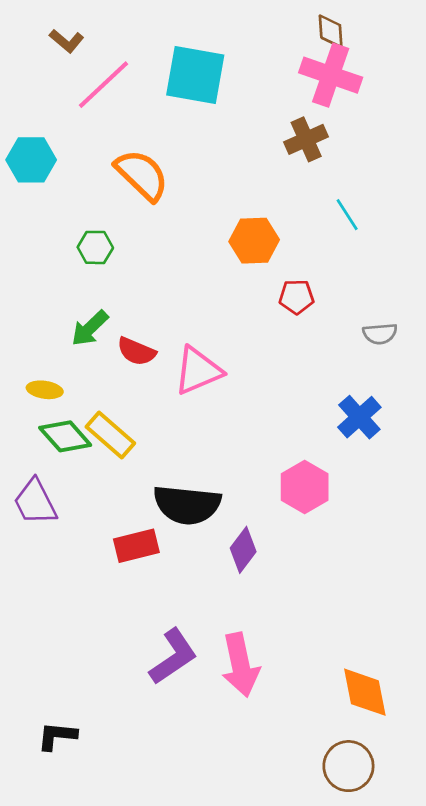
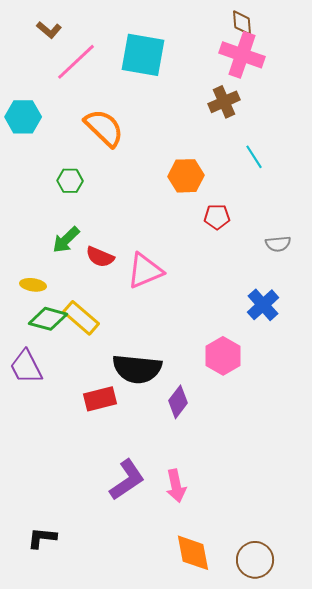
green diamond: (65, 436) -> (48, 319), turned -33
pink arrow: (240, 665) -> (176, 486), size x0.7
orange diamond: (365, 692) -> (193, 553), moved

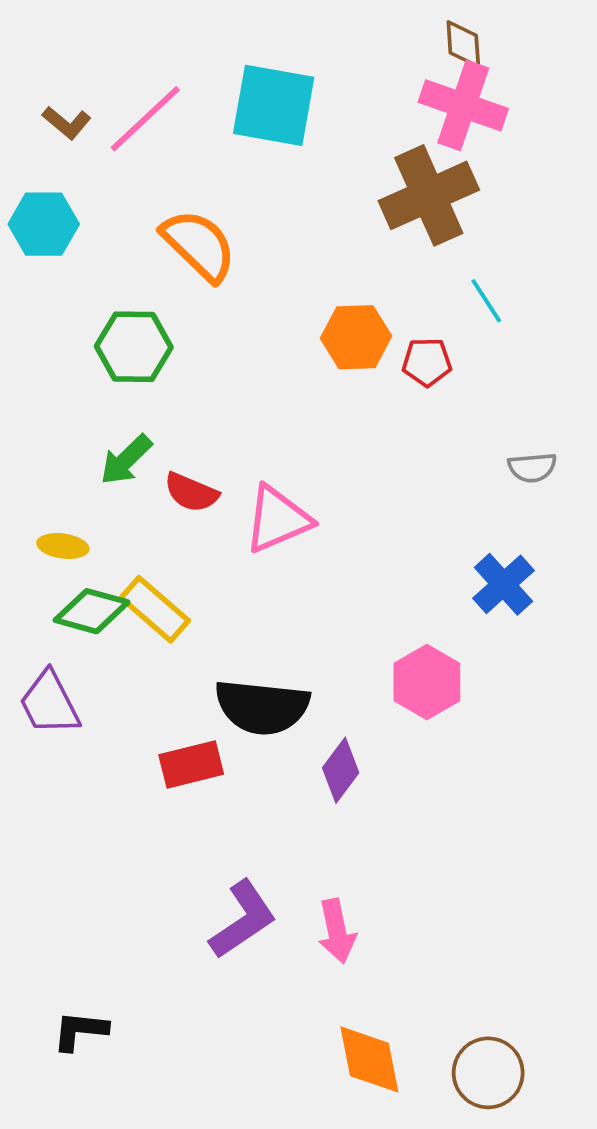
brown L-shape: (49, 30) -> (67, 123), moved
brown cross: (224, 102) -> (429, 195), size x1.6
green hexagon: (70, 181) -> (134, 347), size x1.5
red pentagon: (217, 217) -> (427, 362), moved

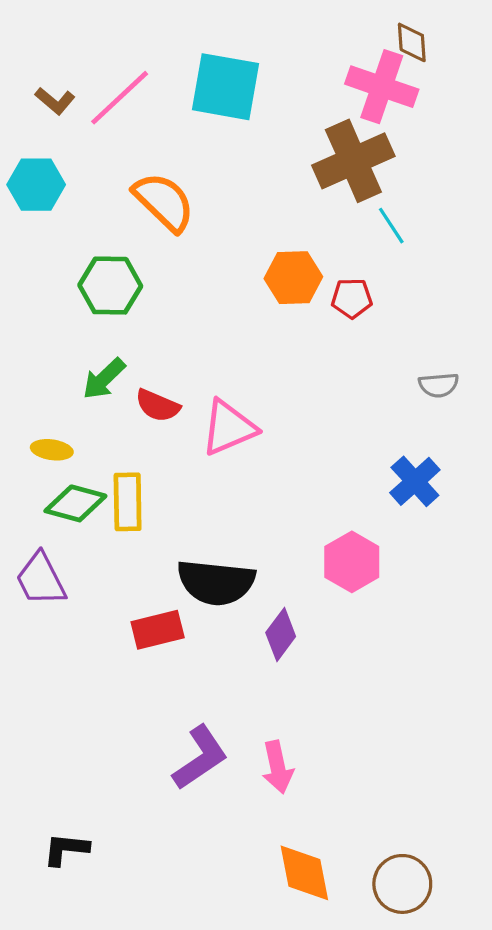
brown diamond: (463, 44) -> (412, 42), moved
cyan line: (486, 301) -> (391, 226), moved
yellow rectangle: (155, 609) -> (128, 502), turned 48

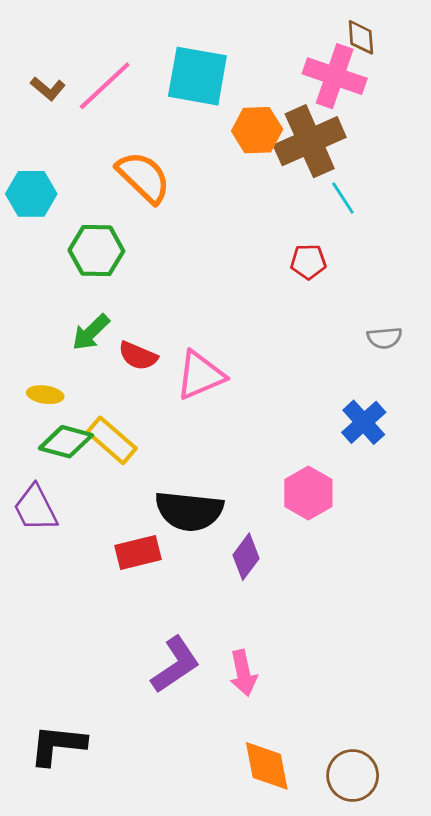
cyan hexagon: (36, 185) -> (31, 194), moved
orange hexagon: (293, 278) -> (257, 130), moved
yellow rectangle: (128, 502) -> (112, 440), turned -48
black L-shape: (66, 849) -> (58, 745), size x1.4

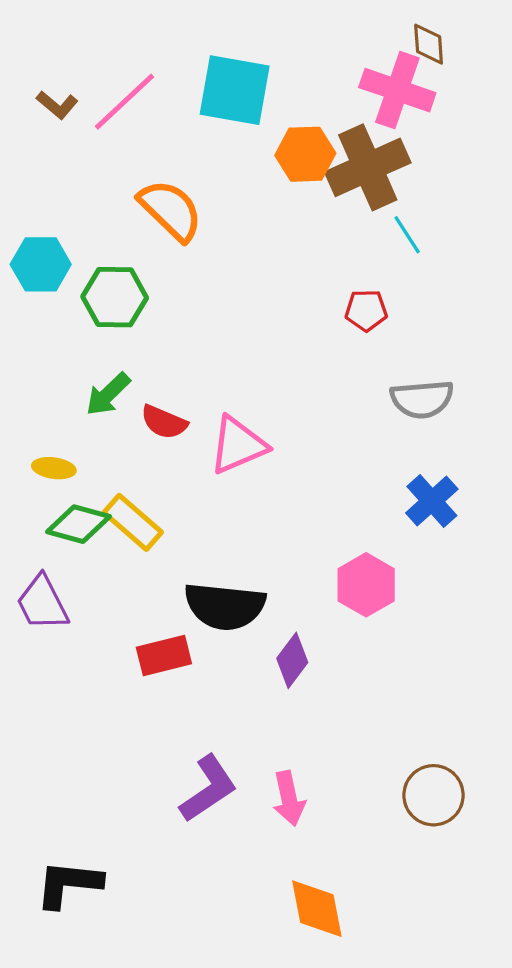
cyan hexagon: (31, 194) -> (41, 264), moved
gray semicircle: (384, 338) -> (422, 399), moved, size x1.5
brown circle: (353, 776) -> (434, 795), moved

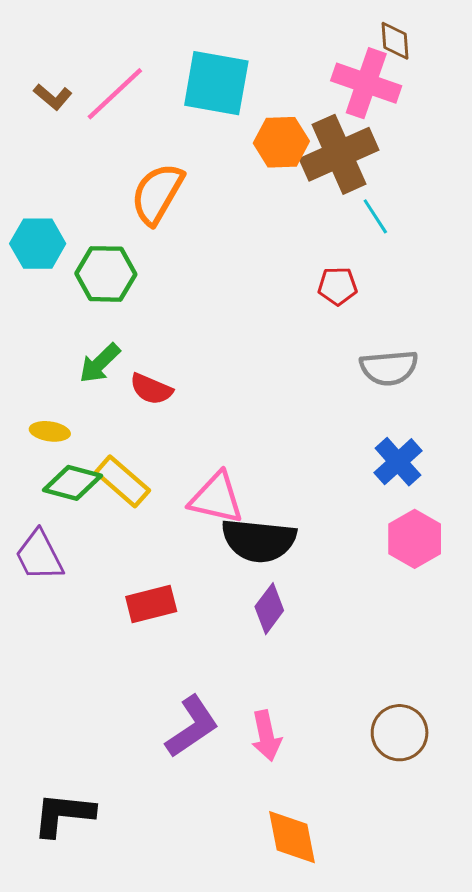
orange semicircle: (171, 210) -> (157, 194), turned -104
pink triangle: (238, 445) -> (216, 498), moved, turned 36
pink hexagon: (366, 585) -> (415, 539), moved
black semicircle: (225, 606) -> (259, 540), moved

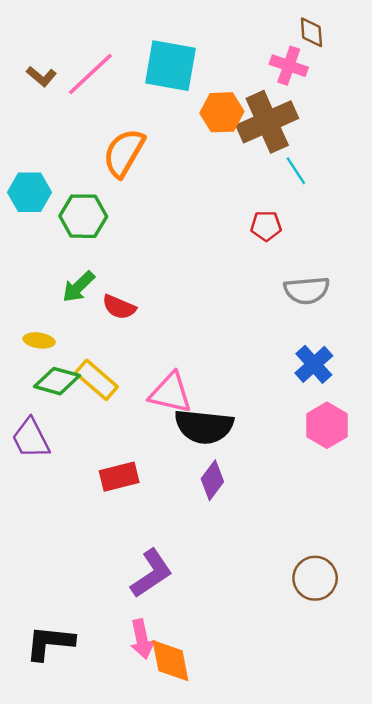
pink cross: (366, 83) -> (289, 66), size x0.7
pink arrow: (266, 736) -> (142, 639), moved
orange diamond: (292, 837) -> (170, 661), moved

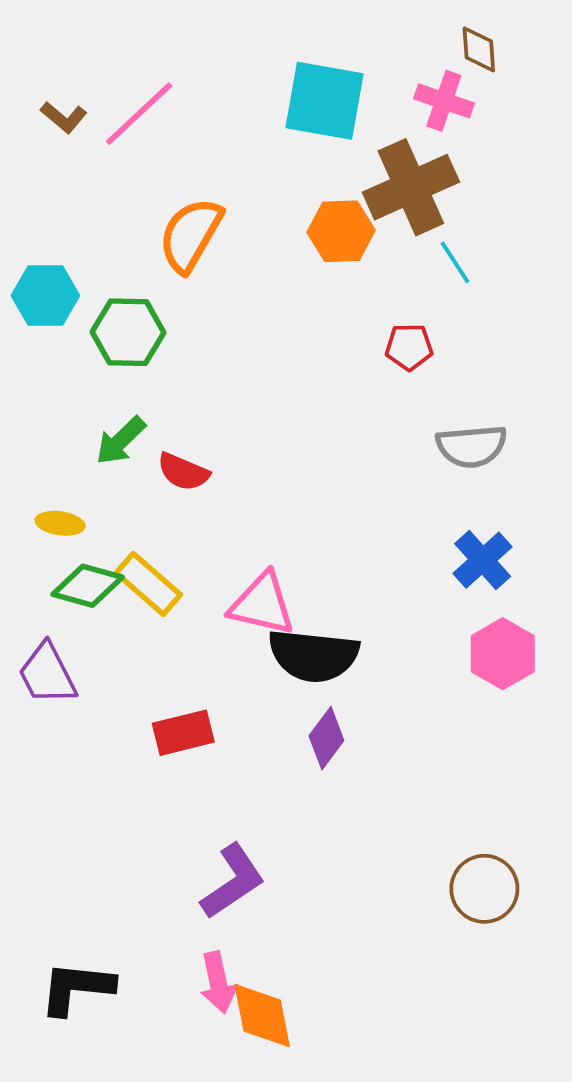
cyan square: (170, 66) -> (325, 101), moved
orange hexagon: (222, 112) -> (341, 231), moved

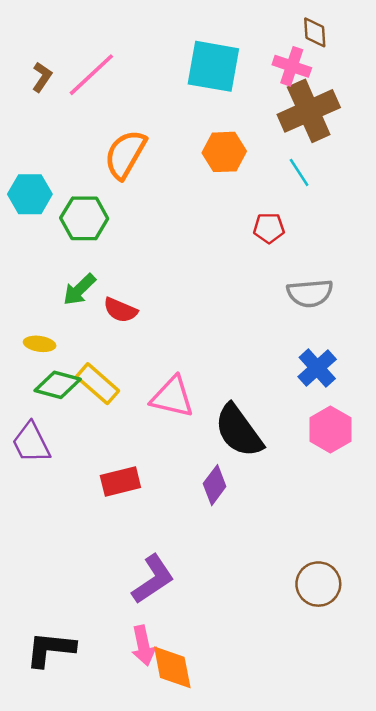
brown L-shape: (64, 117) -> (42, 77), turned -96
brown cross: (411, 187) -> (309, 111), moved
black semicircle: (314, 656) -> (239, 431), moved, turned 48

